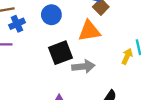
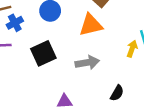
black square: (60, 53) -> (43, 53), moved

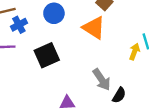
orange triangle: (91, 25) -> (94, 28), turned 45
gray arrow: (87, 63) -> (102, 80), moved, turned 65

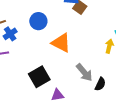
orange triangle: (94, 28) -> (61, 43), moved
black square: (47, 55) -> (39, 77), moved

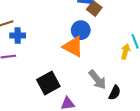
blue circle: (38, 21) -> (81, 30), moved
blue cross: (10, 34) -> (18, 35), turned 32

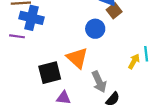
blue cross: (18, 35) -> (32, 18), size x1.5
orange triangle: (73, 47) -> (77, 58), moved

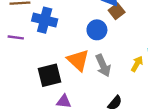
blue cross: (32, 18) -> (45, 20), moved
gray arrow: (99, 82) -> (103, 65), moved

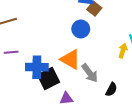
blue cross: (45, 20) -> (37, 67), moved
gray arrow: (103, 65) -> (90, 73), moved

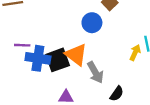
purple line: (11, 52) -> (22, 45), moved
black square: (48, 78) -> (58, 60), moved

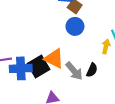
blue circle: (92, 23) -> (75, 26), moved
black semicircle: (117, 94) -> (92, 70), moved

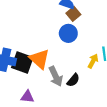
black square: (38, 66) -> (22, 63), turned 35

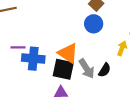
black square: (22, 63) -> (63, 69), moved

